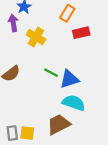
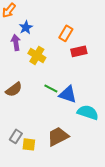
blue triangle: (69, 79) -> (68, 94), turned 36
cyan semicircle: (74, 103) -> (88, 112), moved
gray rectangle: (12, 133) -> (16, 136), moved, turned 40

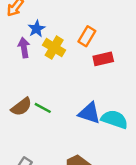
yellow cross: (37, 55) -> (54, 48), moved
green line: (51, 88) -> (43, 108), moved
cyan semicircle: (88, 112) -> (115, 119), moved

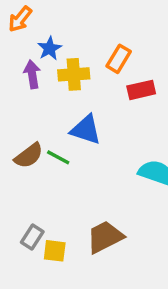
yellow cross: (54, 48) -> (74, 74), turned -35
blue triangle: (89, 113) -> (86, 130), moved

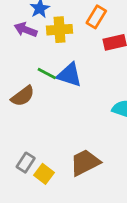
purple arrow: (32, 74) -> (26, 30), turned -60
green line: (58, 157) -> (47, 73), moved
yellow square: (55, 251) -> (44, 174), turned 30

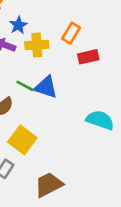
brown trapezoid: (85, 163) -> (49, 185), moved
yellow square: (44, 174) -> (22, 140), moved, size x1.5

